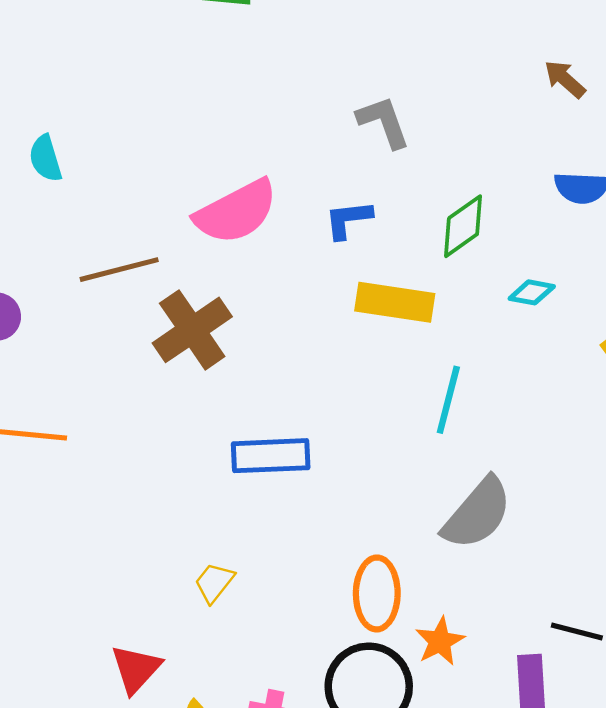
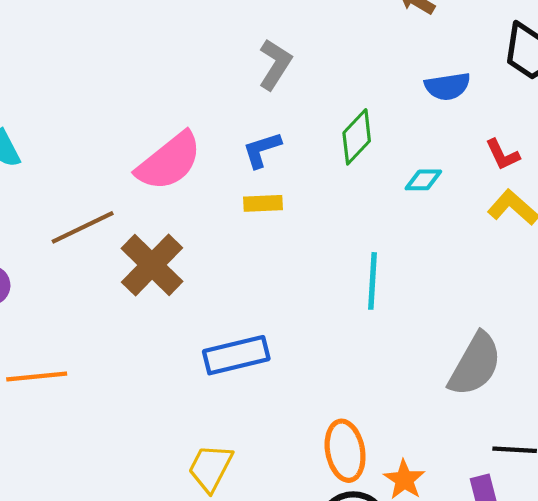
gray L-shape: (384, 122) -> (275, 64), turned 63
yellow rectangle: (395, 302) -> (263, 203), moved, size x0.6
gray semicircle: (477, 514) -> (475, 364), moved
yellow trapezoid: (214, 583) -> (211, 468), size x1.4

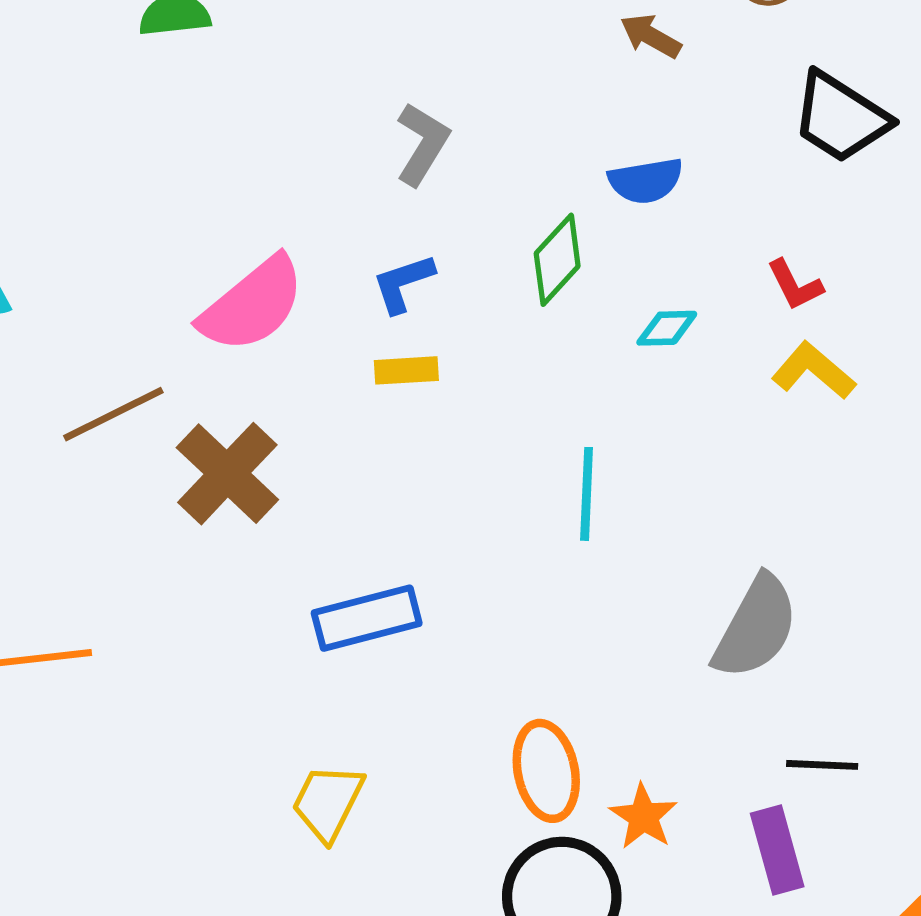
blue semicircle: (447, 86) -> (646, 181), moved

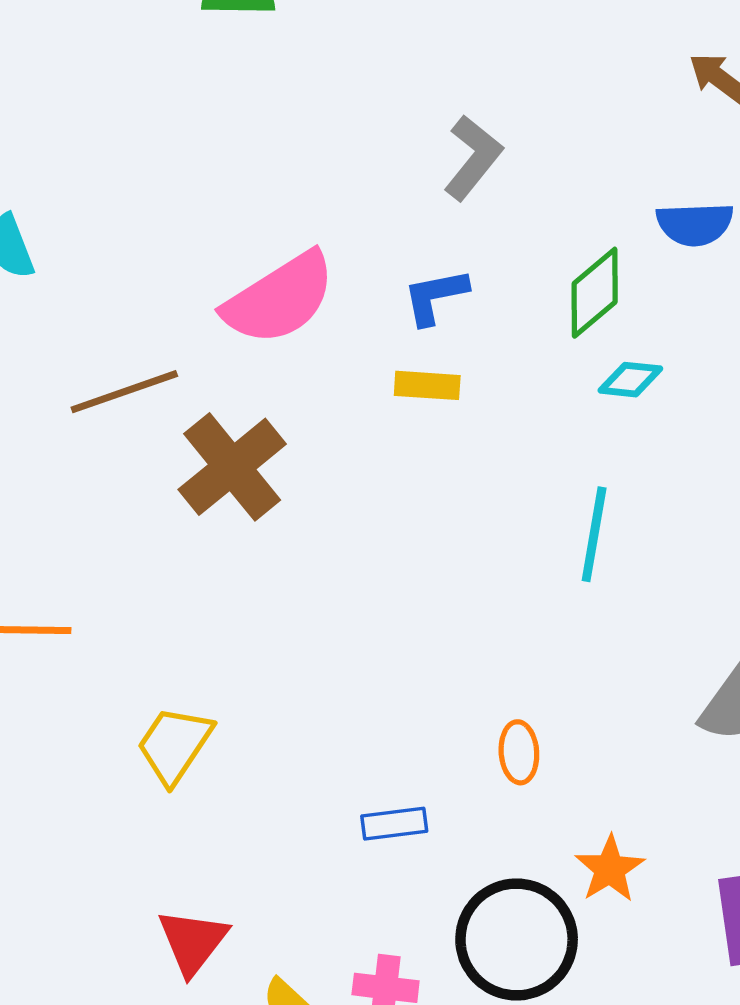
cyan diamond: (667, 328) -> (630, 380), moved
blue rectangle: (367, 618) -> (394, 824), moved, size x0.6
orange ellipse: (546, 771) -> (519, 752), moved, size x0.6
yellow trapezoid: (328, 802) -> (174, 745), moved

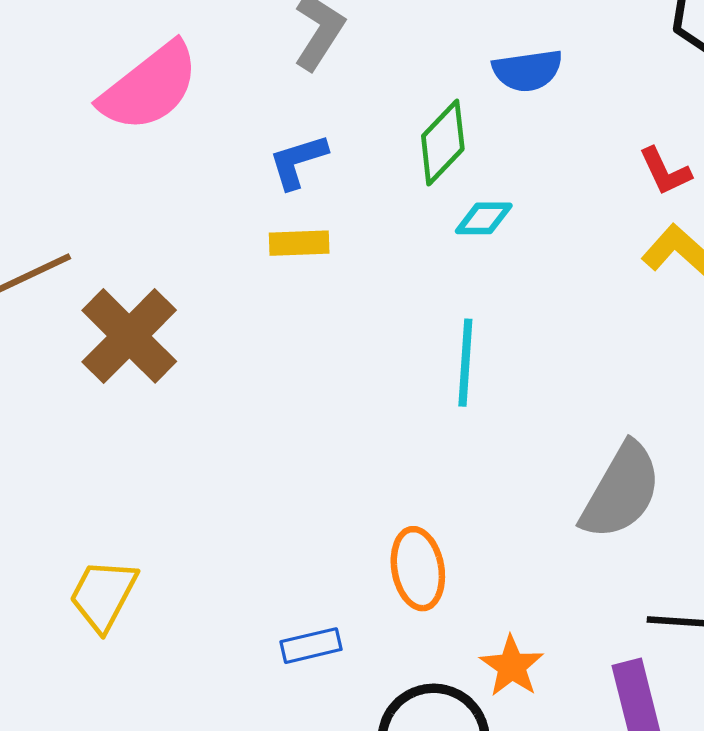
pink semicircle: (279, 299) -> (149, 87), moved
orange ellipse: (519, 752) -> (418, 569), size x1.4

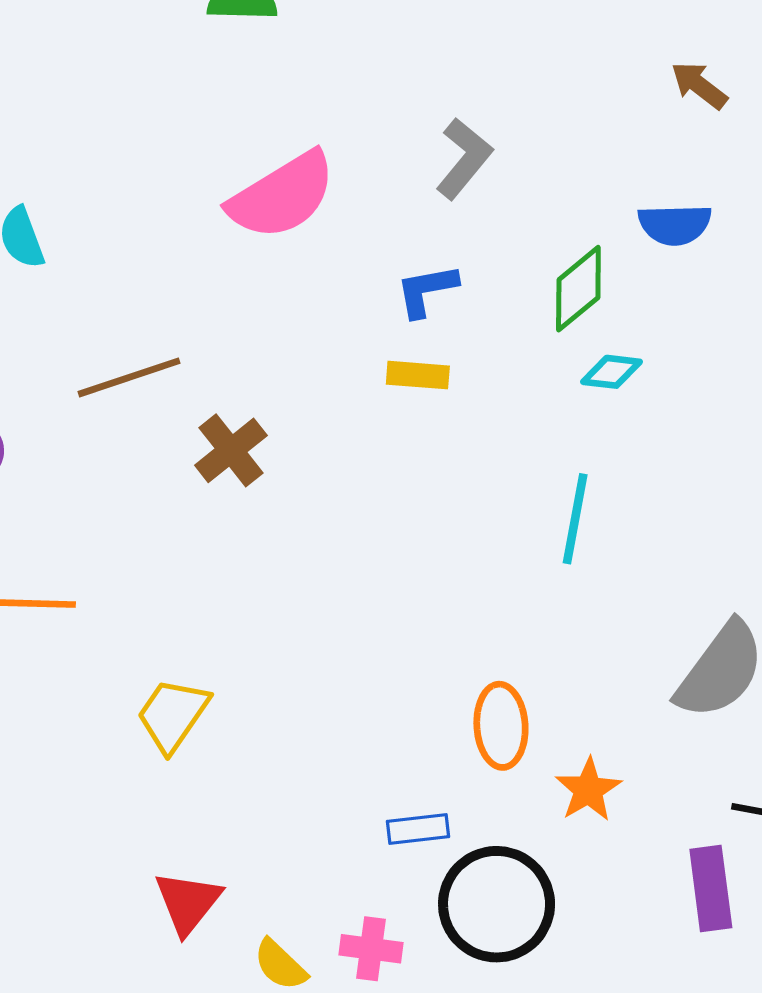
brown cross: (129, 336) -> (231, 450), size x0.7
blue rectangle: (311, 646) -> (418, 829), moved
orange star: (512, 666) -> (588, 790), moved

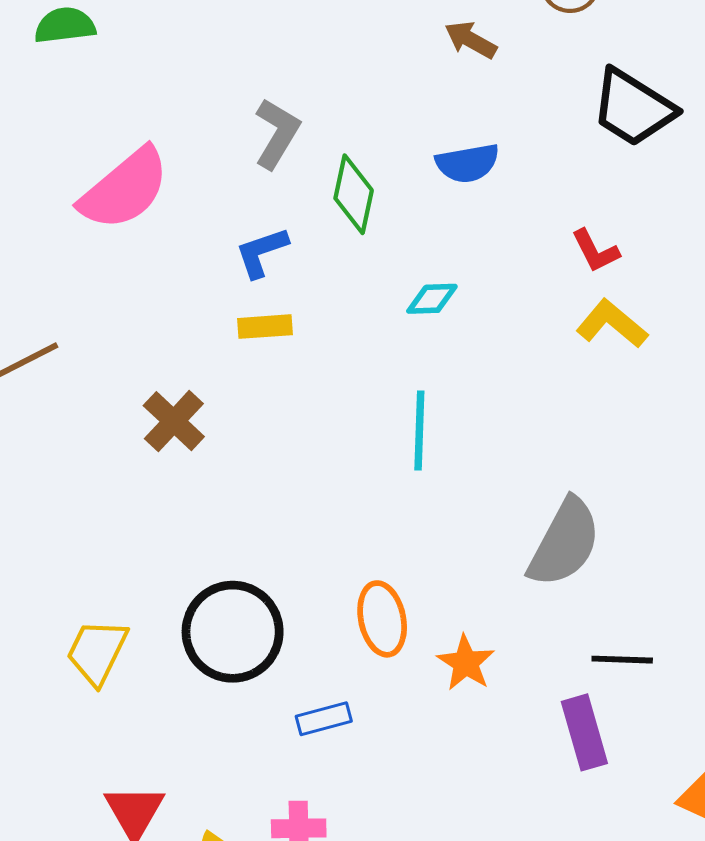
green diamond: (578, 289) -> (354, 194), moved, turned -30
brown cross: (231, 450) -> (174, 421), moved
black circle: (497, 904) -> (233, 632), moved

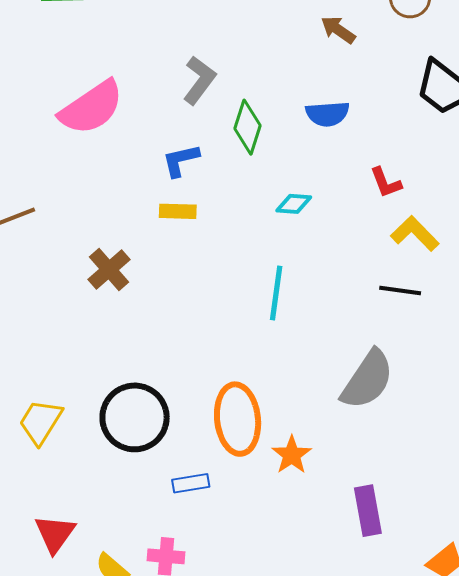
red L-shape: (595, 251) -> (386, 183), moved
orange ellipse: (382, 619) -> (238, 419), size x1.4
black line: (622, 660) -> (400, 291), moved

